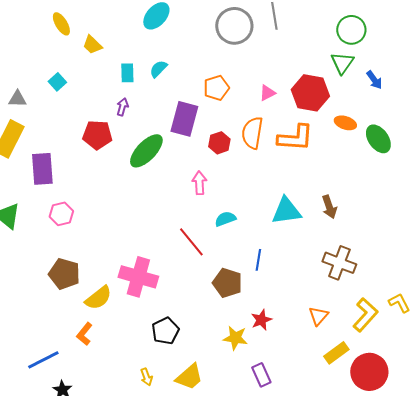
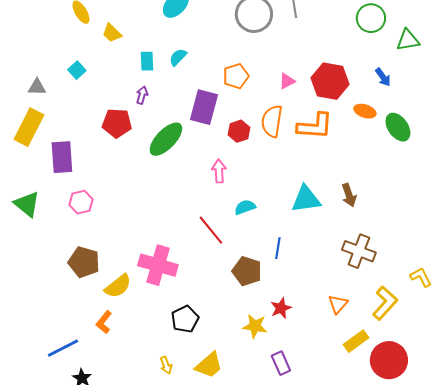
green triangle: (342, 63) -> (408, 40), moved, turned 45
blue arrow: (374, 80) -> (383, 77), moved
yellow L-shape: (399, 303) -> (421, 277), moved

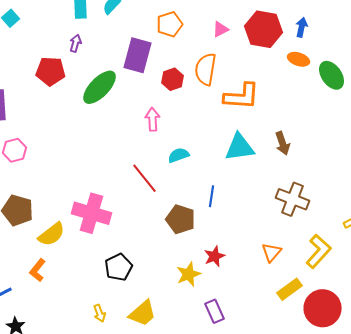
blue arrow: (383, 77) -> (302, 27), moved, turned -132
orange L-shape: (315, 126) -> (242, 96), moved
yellow star: (255, 326) -> (189, 274), turned -30

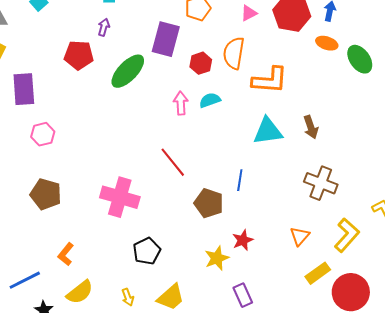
cyan semicircle: (179, 155) -> (210, 100), moved
yellow semicircle: (52, 234) -> (80, 292), moved

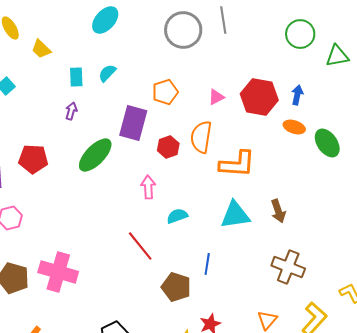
red pentagon: (79, 55) -> (33, 159), moved
cyan semicircle: (210, 100) -> (177, 216), moved
pink cross: (120, 197) -> (58, 272), moved

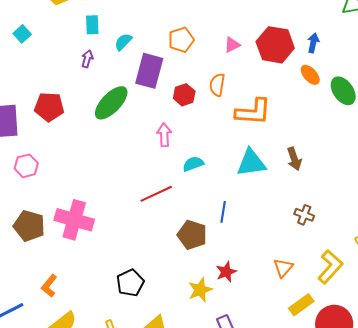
cyan semicircle: (107, 73) -> (123, 42), moved
orange ellipse: (294, 127) -> (310, 75), turned 30
orange semicircle: (201, 137) -> (217, 85), size x0.7
red line: (140, 246) -> (156, 194), turned -76
brown cross: (288, 267) -> (304, 215), size x0.6

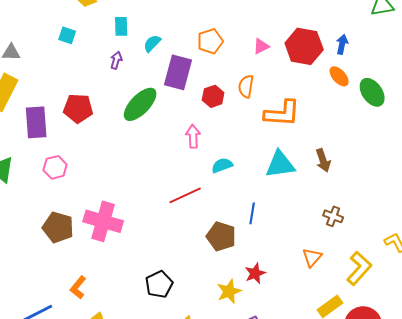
cyan square: (22, 34) -> (67, 35), moved, turned -30
orange triangle: (283, 268) -> (312, 257), moved

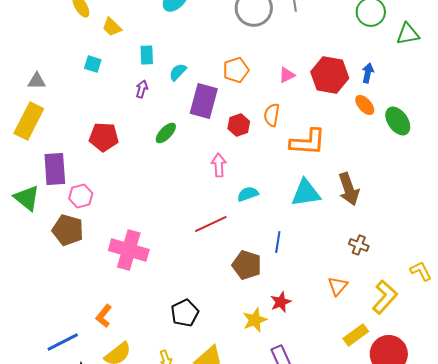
green ellipse: (140, 104) -> (166, 133), size x0.6
purple rectangle: (36, 122) -> (55, 169), moved
brown arrow: (323, 160) -> (349, 189), size x1.4
brown pentagon: (58, 227) -> (68, 230), moved

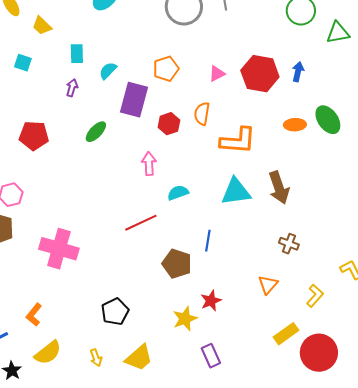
orange ellipse: (365, 105) -> (295, 125), moved, turned -50
yellow L-shape: (385, 297) -> (315, 296), size x0.7

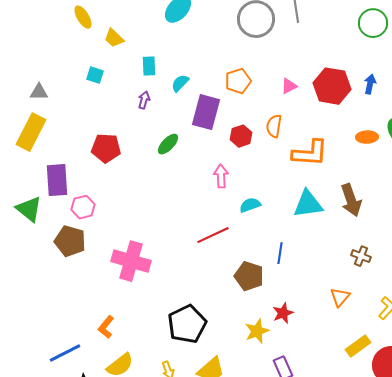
black pentagon: (115, 312) -> (187, 324), size x1.4

